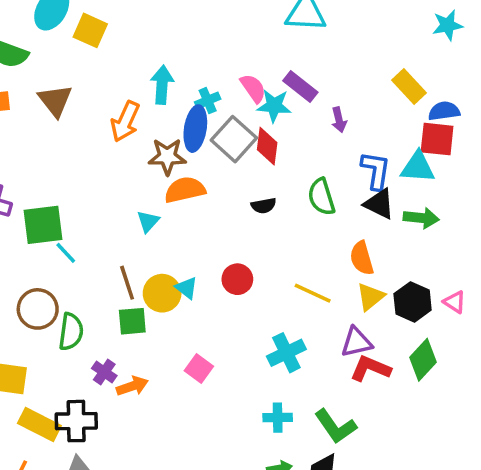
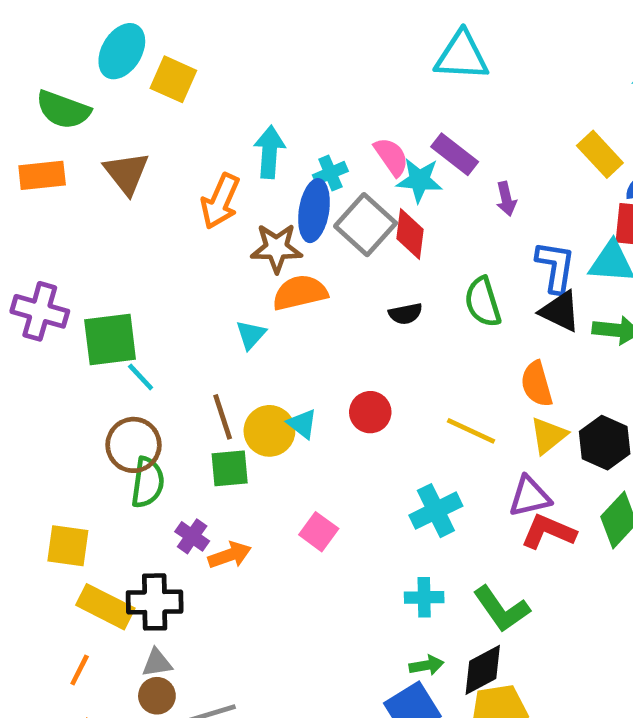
brown circle: (38, 309) -> (134, 445), moved

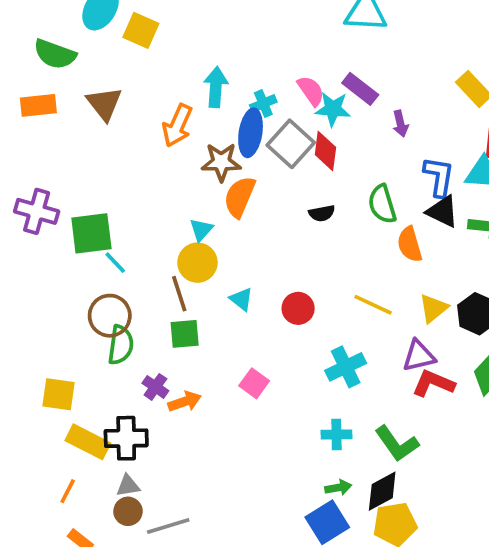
orange semicircle: (300, 293) -> (240, 197), turned -54
orange semicircle: (537, 384) -> (410, 244), moved
red circle: (370, 412) -> (298, 308), moved
yellow circle: (269, 431) -> (197, 263), moved

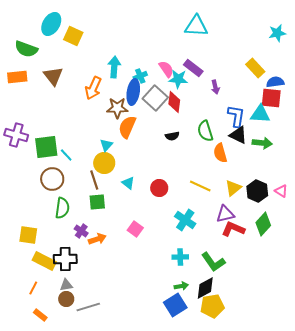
cyan line: (115, 263) -> (66, 155), moved
brown circle: (110, 316) -> (52, 179), moved
cyan cross: (346, 367) -> (185, 220), turned -30

